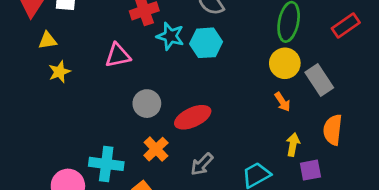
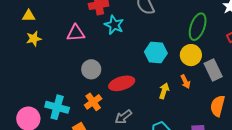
cyan hexagon: (206, 43) -> (156, 52), moved
yellow arrow: (293, 145) -> (164, 91), moved

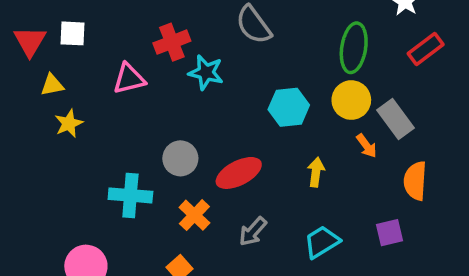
pink triangle: (76, 33) -> (129, 79), moved
orange arrow: (185, 82) -> (367, 146), moved
cyan cross: (57, 107) -> (130, 195), moved

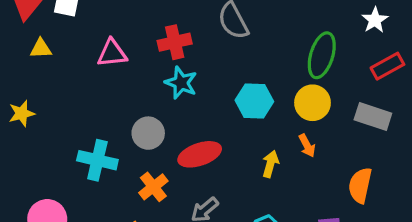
red cross: (172, 42) -> (175, 42), moved
cyan star: (206, 72) -> (181, 83), moved
gray rectangle: (396, 119) -> (373, 116), moved, turned -44
yellow star: (69, 123) -> (22, 113), moved
orange arrow: (367, 146) -> (307, 146), moved

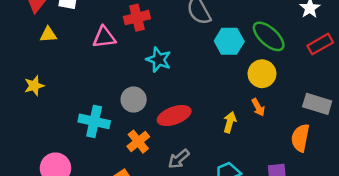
red cross: (175, 42) -> (137, 18), moved
green ellipse: (322, 55) -> (269, 36), turned -64
cyan hexagon: (254, 101) -> (229, 41), moved
gray rectangle: (373, 116) -> (317, 104), moved

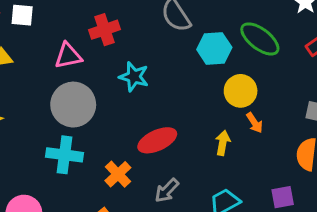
yellow circle: (262, 74) -> (241, 91), moved
gray circle: (134, 100) -> (73, 105), moved, size x1.5

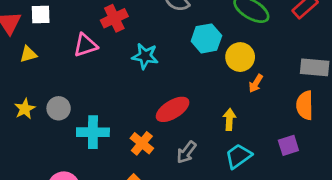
cyan hexagon: (214, 48) -> (206, 38), moved
gray circle: (73, 105) -> (59, 108), moved, size x0.6
orange arrow: (255, 123) -> (256, 83), turned 72
yellow arrow: (223, 143) -> (229, 119), moved

